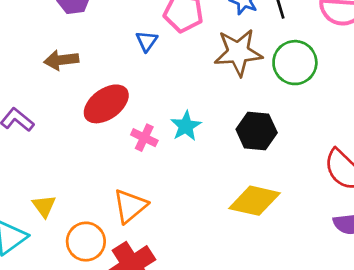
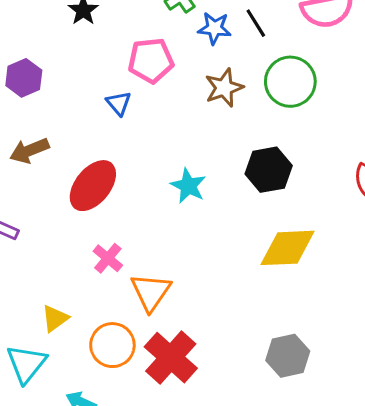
brown star: (238, 52) -> (224, 88), size x0.7
pink cross: (144, 138) -> (108, 258), moved, turned 30
yellow triangle: (44, 206) -> (55, 318), turned 45

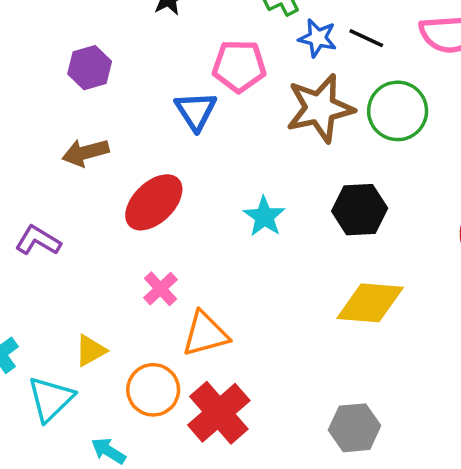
black line: (256, 23) -> (366, 38), turned -40
brown star: (224, 88) -> (320, 108), size x1.5
blue triangle: (119, 103) -> (196, 111), size x1.4
orange triangle: (151, 292) -> (205, 334), turned 33

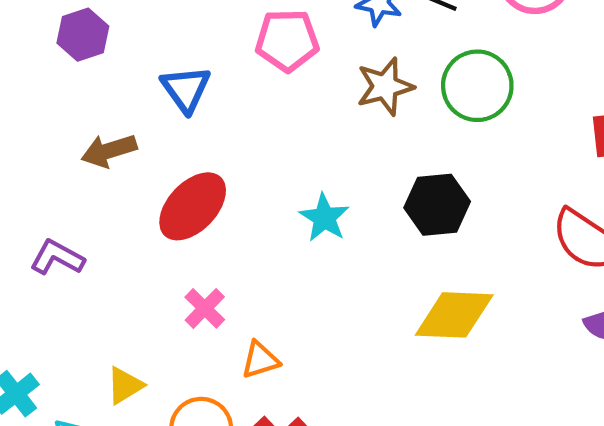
purple hexagon: (90, 68) -> (83, 35), moved
brown star: (320, 108) -> (385, 86), size x0.7
blue triangle: (196, 111) -> (186, 89), moved
orange triangle: (205, 334) -> (260, 360), size x0.7

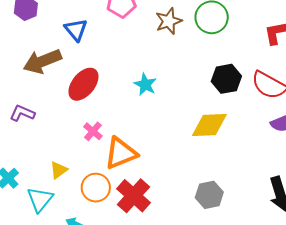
brown arrow: (109, 151) -> (42, 61), size x1.5
black hexagon: (437, 205) -> (226, 79), moved
orange triangle: (260, 360) -> (121, 153), size x1.8

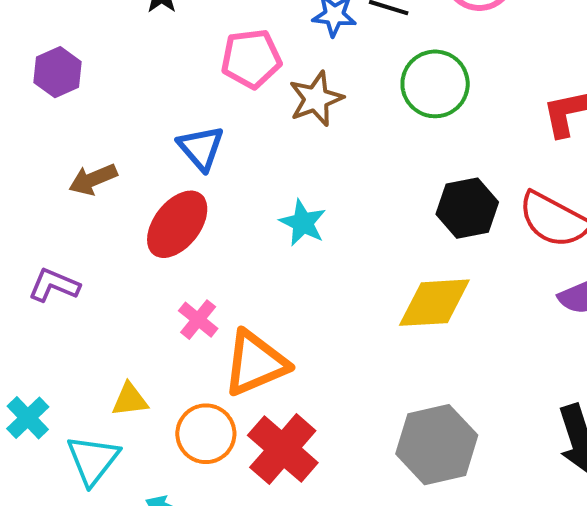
brown star: (169, 21) -> (316, 99), moved
blue triangle: (76, 30) -> (201, 148), moved
brown arrow: (42, 61) -> (93, 179), size x0.6
yellow triangle: (59, 170) -> (130, 400), turned 30
gray hexagon: (209, 195) -> (437, 445), size x1.4

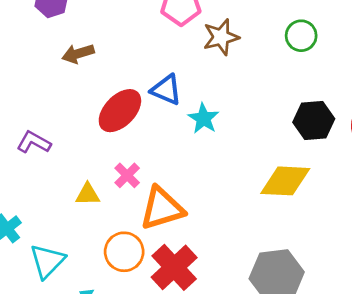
green circle: (435, 84) -> (301, 36), size x0.7
blue triangle: (201, 148) -> (166, 90), moved, turned -32
brown arrow: (93, 179) -> (78, 54), moved
yellow triangle: (130, 400) -> (88, 194), moved

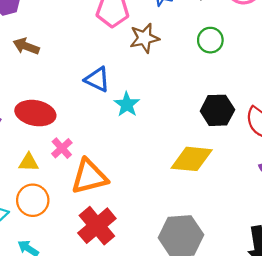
brown arrow: (78, 54) -> (26, 46), turned 35
red ellipse: (120, 111) -> (35, 113), moved, turned 54
orange circle: (124, 252) -> (33, 200), moved

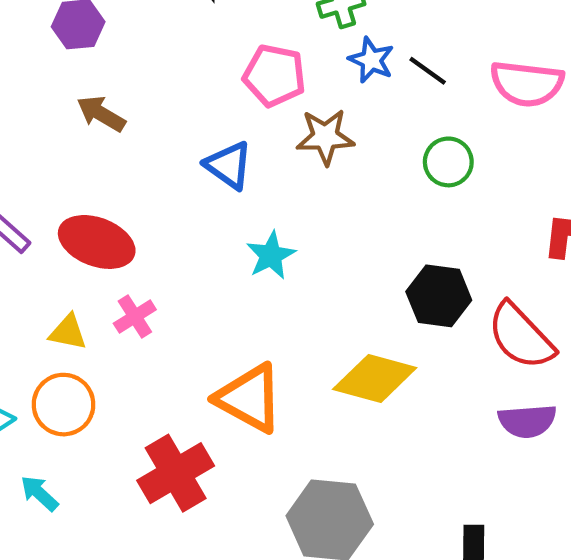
blue triangle: (97, 79) -> (229, 165), moved
orange triangle: (89, 177) -> (249, 398), moved, turned 33

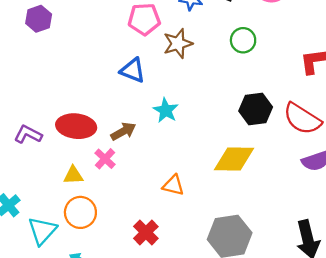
brown arrow: (101, 114) -> (123, 131), moved, turned 135
orange triangle: (249, 398) -> (173, 185), size x0.6
red cross: (176, 473) -> (146, 232), size x0.7

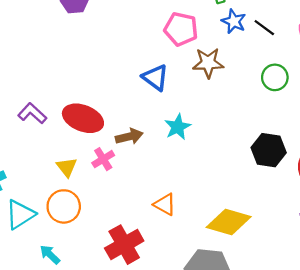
yellow diamond: (234, 159) -> (229, 222), moved
yellow triangle: (73, 175) -> (67, 167), turned 40
red cross: (146, 232) -> (124, 245), size x1.4

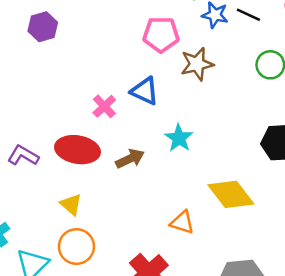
pink cross: (103, 159) -> (104, 106), moved
yellow diamond: (229, 222) -> (231, 194), moved, turned 48

